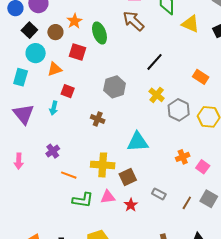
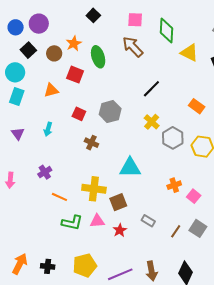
cyan circle: (36, 53) -> (15, 72), moved
red square: (68, 91) -> (79, 114), moved
purple triangle: (24, 114) -> (18, 134), size x0.6

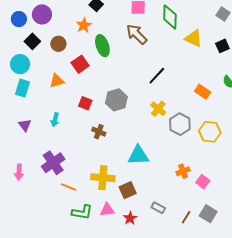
orange star: (74, 43) -> (84, 25), moved
red square: (75, 75) -> (80, 64), turned 36
purple cross: (45, 172) -> (53, 163), size x1.6

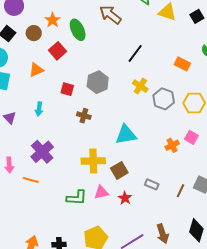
orange star: (84, 25) -> (53, 20), moved
pink square: (203, 182) -> (191, 137), moved
orange line: (69, 187) -> (31, 180), moved

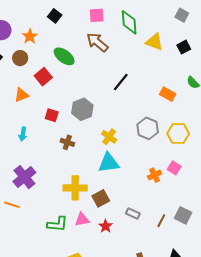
orange star: (53, 20) -> (30, 36), moved
green ellipse: (78, 30) -> (64, 56), turned -30
yellow cross: (140, 86) -> (109, 137), moved

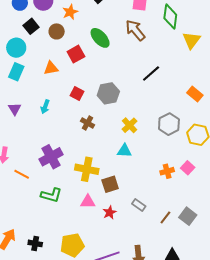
yellow triangle: (154, 42) -> (191, 40), turned 36
cyan triangle: (109, 163) -> (124, 151), size x0.7
purple cross: (24, 177) -> (51, 157), moved
green L-shape: (57, 224) -> (51, 195), moved

